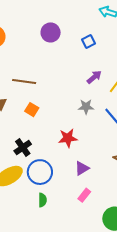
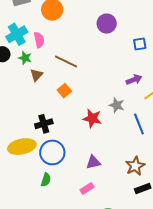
red star: (68, 138) -> (92, 118), moved

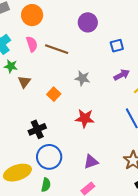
pink semicircle: (39, 40) -> (32, 44), moved
blue square: (140, 44) -> (117, 46), moved
brown line: (66, 62) -> (57, 49), moved
gray star: (117, 105) -> (82, 78), moved
yellow ellipse: (22, 147) -> (17, 173), moved

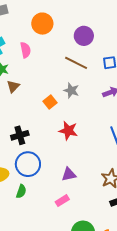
orange circle: (32, 15) -> (42, 24), moved
brown line: (57, 49) -> (76, 63), moved
orange square: (54, 94) -> (50, 102), moved

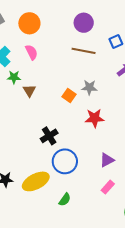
orange circle: (42, 24) -> (29, 23), moved
gray star: (71, 90) -> (89, 87), moved
green semicircle: (21, 191) -> (65, 200), moved, turned 32

